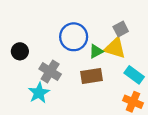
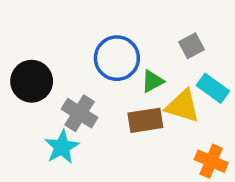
yellow triangle: (115, 48) -> (183, 106), moved
black circle: (20, 51) -> (32, 81), size x1.5
cyan rectangle: (134, 75) -> (213, 88), moved

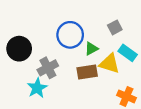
gray cross: (80, 113) -> (48, 68), turned 30

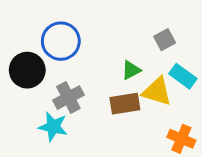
blue circle: (70, 35) -> (61, 41), moved
cyan star: (37, 88) -> (53, 127), turned -30

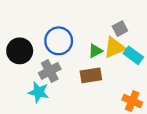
blue circle: (61, 41) -> (59, 41), moved
yellow triangle: (157, 91) -> (114, 48), moved, turned -40

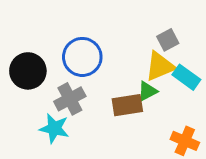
green triangle: (95, 51) -> (148, 91), moved

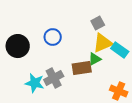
gray square: (168, 40) -> (98, 23), moved
blue circle: (82, 57) -> (53, 37), size x0.7
gray cross: (70, 99) -> (54, 78), moved

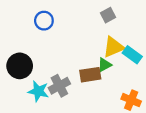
gray square: (98, 23) -> (108, 15), moved
blue circle: (53, 37) -> (44, 21), moved
black circle: (18, 46) -> (20, 66), moved

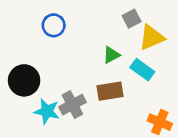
yellow triangle: (113, 47) -> (152, 37), moved
cyan rectangle: (132, 55) -> (142, 70), moved
green triangle: (105, 65) -> (111, 55), moved

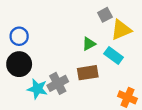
blue circle: (54, 25) -> (19, 36), moved

